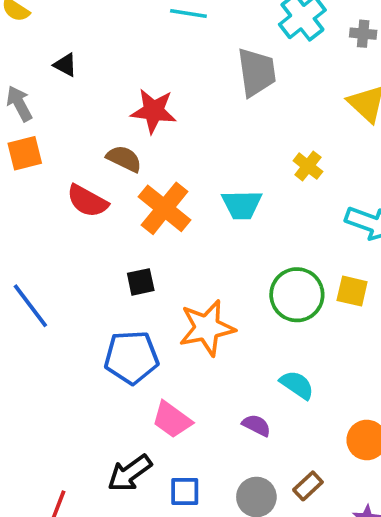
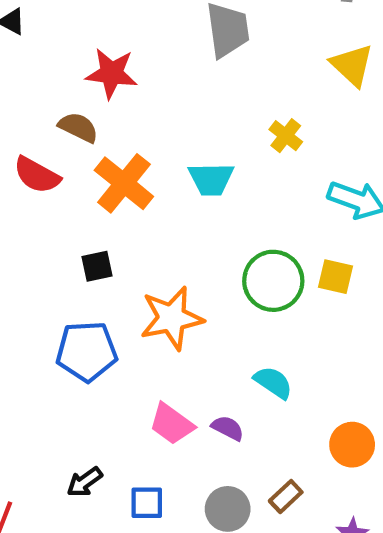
pink trapezoid: (172, 420) -> (172, 424), moved
black arrow: (130, 473) -> (85, 482), size x0.7

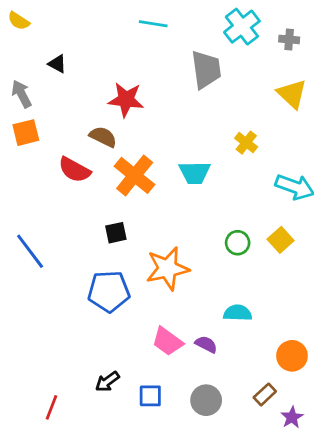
yellow square: (336, 277) -> (281, 240), turned 35
green circle: (273, 281) -> (238, 243), size x0.6
cyan semicircle: (273, 382) -> (238, 313), turned -32
brown rectangle: (286, 496) -> (265, 394), moved

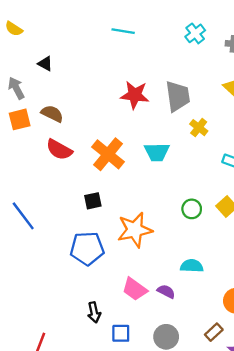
cyan cross: (242, 27) -> (195, 33), size x0.7
gray trapezoid: (206, 70) -> (178, 96), moved
red star: (126, 100) -> (135, 95), moved
brown semicircle: (103, 137) -> (52, 114), moved
black arrow: (107, 382) -> (94, 312), moved, turned -66

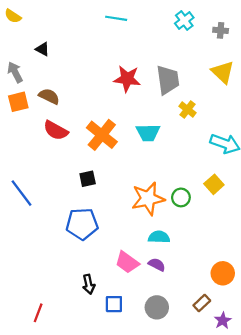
green circle: (192, 209) -> (181, 197), moved
orange star: (135, 230) -> (148, 199), moved
cyan semicircle: (192, 266) -> (159, 237), moved

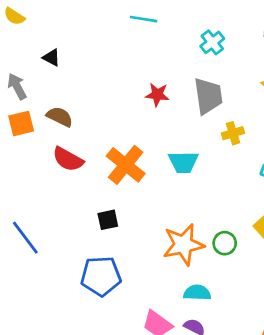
cyan cross: (184, 21) -> (212, 42), moved
red star: (127, 79) -> (157, 95), size x0.7
yellow cross: (188, 110) -> (233, 133), turned 35

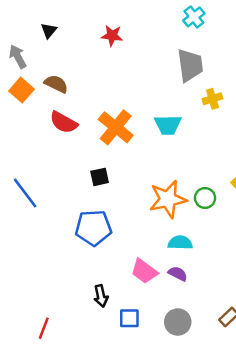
black triangle: (51, 58) -> (49, 31), turned 42
red star: (157, 95) -> (112, 36), moved
orange square: (21, 124) -> (21, 90), turned -35

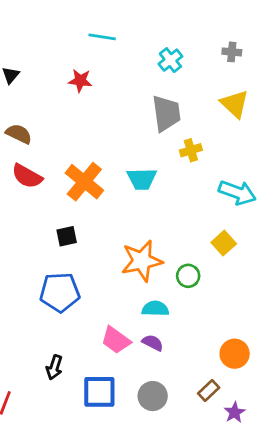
green circle: (205, 198) -> (188, 276), moved
black arrow: (101, 296) -> (54, 367), moved, turned 30
blue square: (129, 318) -> (99, 392), size x1.5

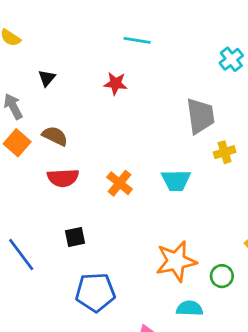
cyan cross: (170, 60) -> (231, 59), moved
red semicircle: (27, 176) -> (63, 178), turned -32
orange cross: (84, 182) -> (120, 183), size x0.7
black square: (67, 236) -> (75, 237), moved

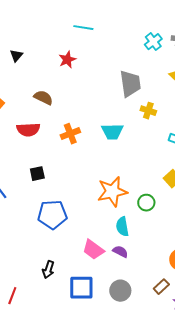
red star: (115, 83) -> (67, 60), turned -30
brown semicircle: (55, 136) -> (43, 98), moved
yellow cross: (225, 152) -> (148, 111), turned 35
orange cross: (120, 183) -> (70, 134), turned 30
cyan semicircle: (190, 308) -> (122, 227), turned -102

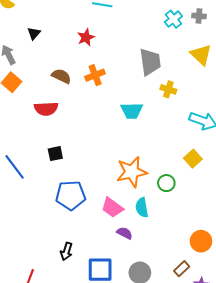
orange cross: (70, 134) -> (95, 75), moved
pink trapezoid: (93, 250) -> (112, 208), moved
purple semicircle: (120, 252) -> (125, 233), moved

